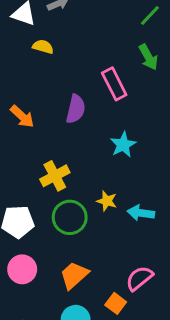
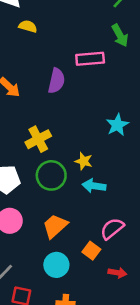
pink rectangle: (114, 84) -> (90, 59), turned -68
cyan star: (123, 145) -> (117, 125), moved
cyan arrow: (141, 213) -> (94, 186), moved

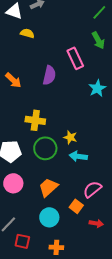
pink rectangle: (90, 59) -> (75, 58), turned 70
cyan star: (117, 125) -> (97, 88), moved
yellow cross: (38, 139) -> (35, 120), turned 36

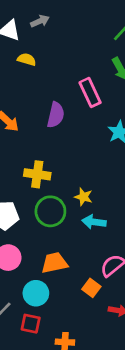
orange trapezoid: (48, 187) -> (54, 263), turned 30
cyan circle: (49, 217) -> (36, 293), moved
red square: (22, 241) -> (31, 324), moved

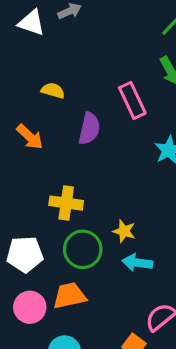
yellow semicircle: (27, 59) -> (53, 91), moved
orange trapezoid: (54, 263) -> (69, 296), moved

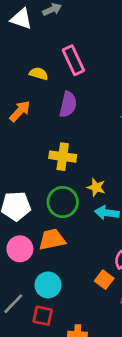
pink rectangle: (132, 100) -> (73, 60), moved
orange arrow: (30, 137) -> (20, 111), turned -90
yellow cross: (66, 203) -> (63, 157), moved

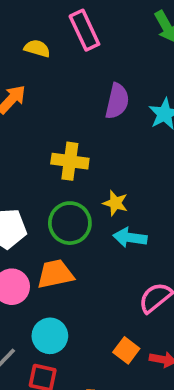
purple semicircle: (68, 104) -> (117, 101), moved
orange square: (104, 280) -> (126, 350), moved

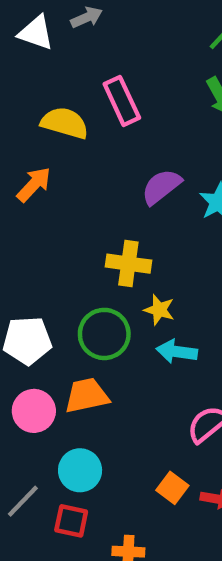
yellow semicircle: (37, 48) -> (65, 123), size x1.5
purple semicircle: (117, 101) -> (161, 187), turned -141
yellow cross: (70, 161) -> (128, 264), moved

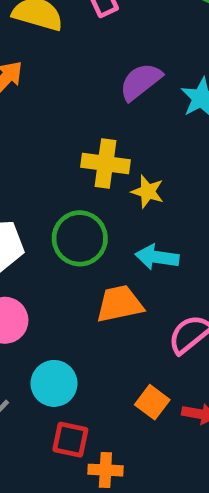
yellow star: (159, 310) -> (148, 192), moved
orange trapezoid: (87, 396) -> (120, 304), moved
red square: (71, 521) -> (70, 440), moved

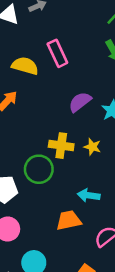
yellow star: (148, 192) -> (92, 147), moved
green circle: (80, 238) -> (39, 169), moved

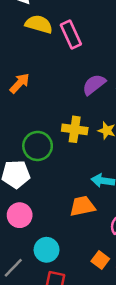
yellow semicircle: (25, 66) -> (39, 24), moved
green circle: (39, 169) -> (38, 146), moved

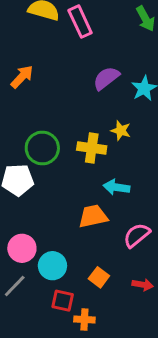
yellow cross: (75, 129) -> (92, 148), moved
pink circle: (20, 215) -> (22, 248), moved
orange square: (100, 260) -> (99, 277), moved

